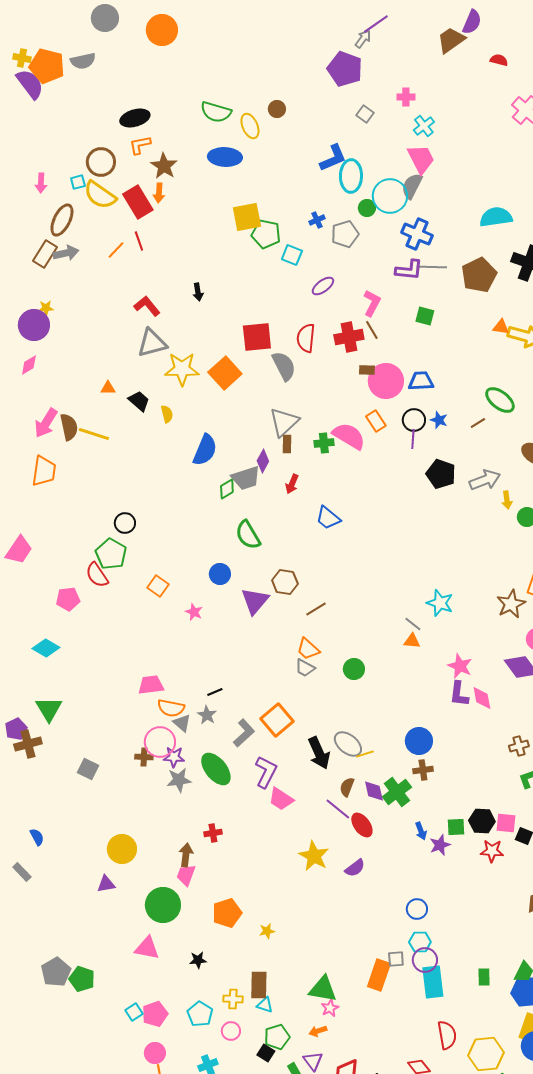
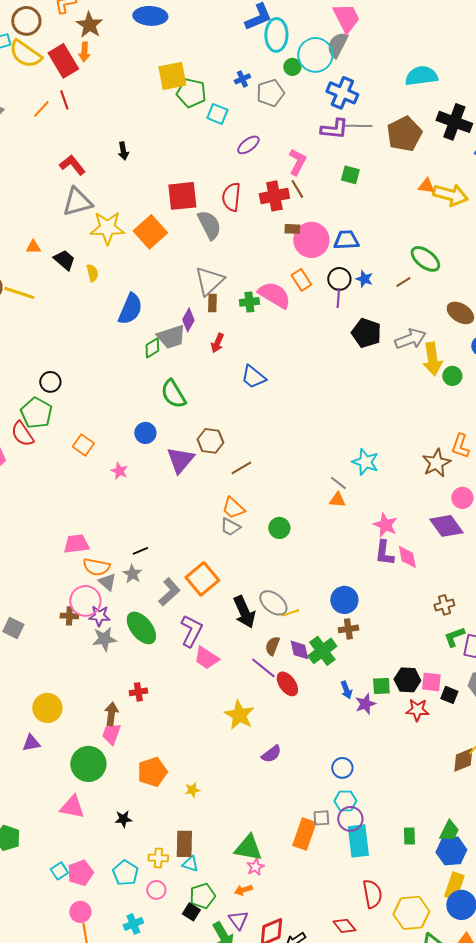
yellow arrow: (507, 500) -> (432, 359), size x1.8
purple semicircle: (355, 868) -> (271, 754), moved

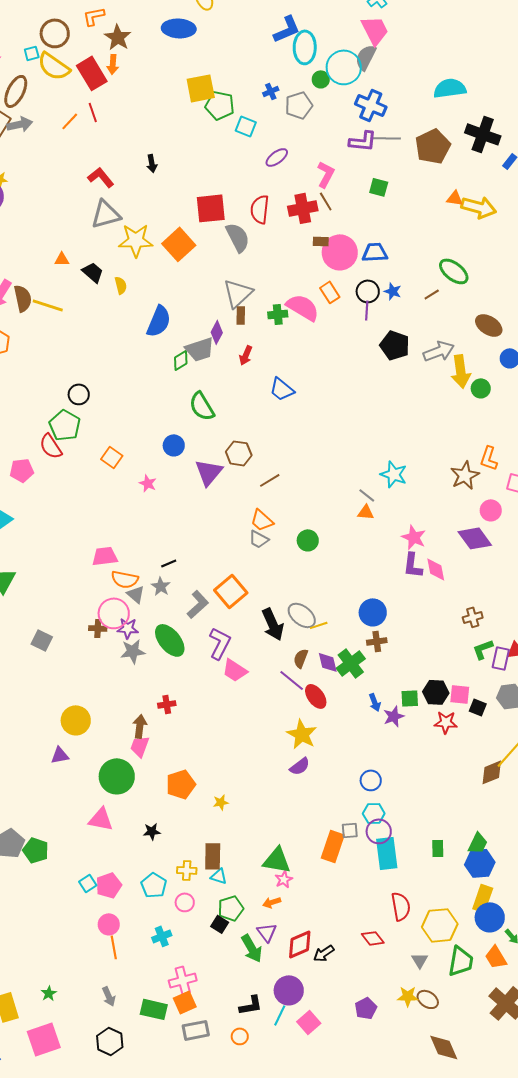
yellow star: (239, 715) -> (302, 734), moved

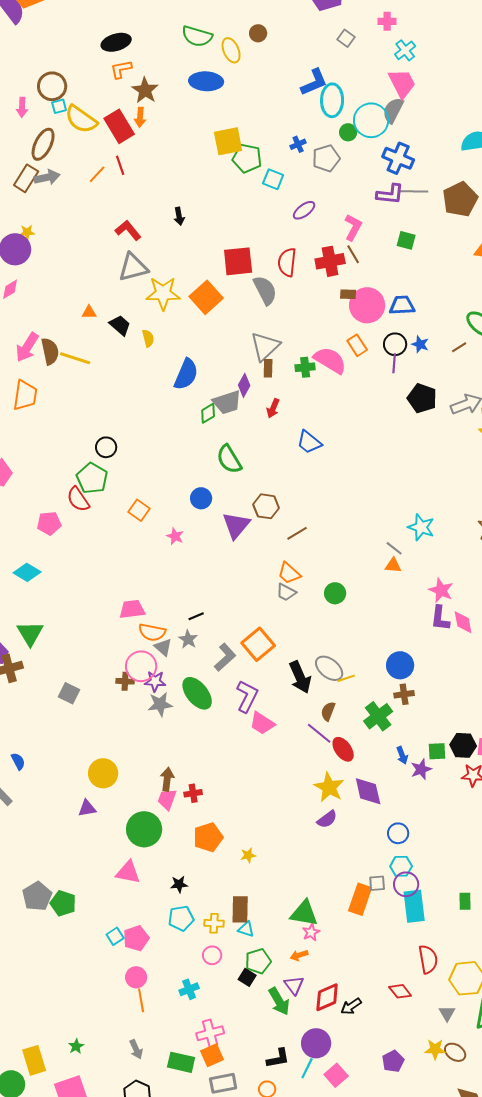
brown circle: (55, 33) -> (52, 86), moved
purple diamond: (328, 662) -> (368, 791), moved, size x1.4
red cross: (167, 704) -> (193, 793), moved
cyan pentagon: (154, 885) -> (181, 918), moved, turned 30

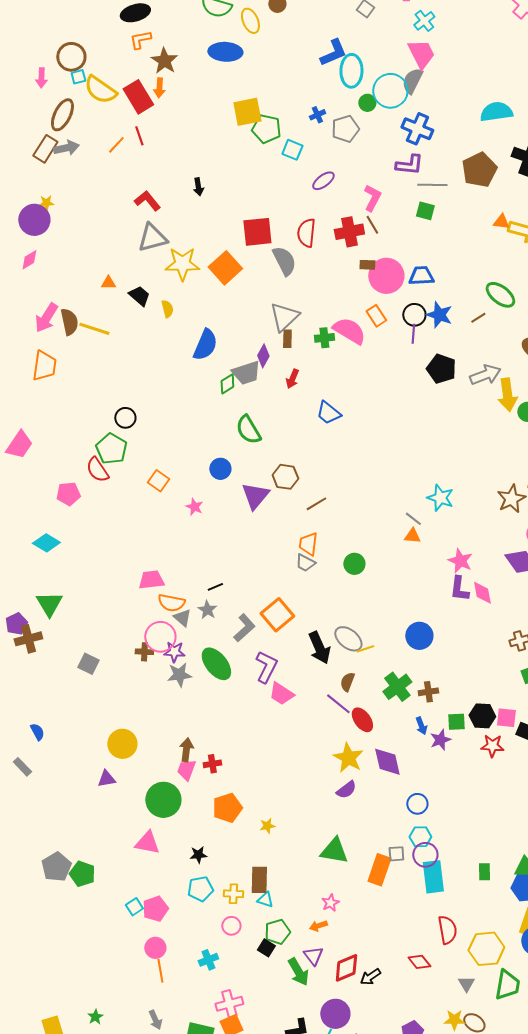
gray line: (413, 191) -> (432, 185), moved
blue star: (420, 344) -> (439, 315), size x1.5
orange trapezoid: (289, 573) -> (308, 544), turned 55
brown cross: (404, 694) -> (428, 692), moved
green triangle: (304, 913) -> (334, 851), moved

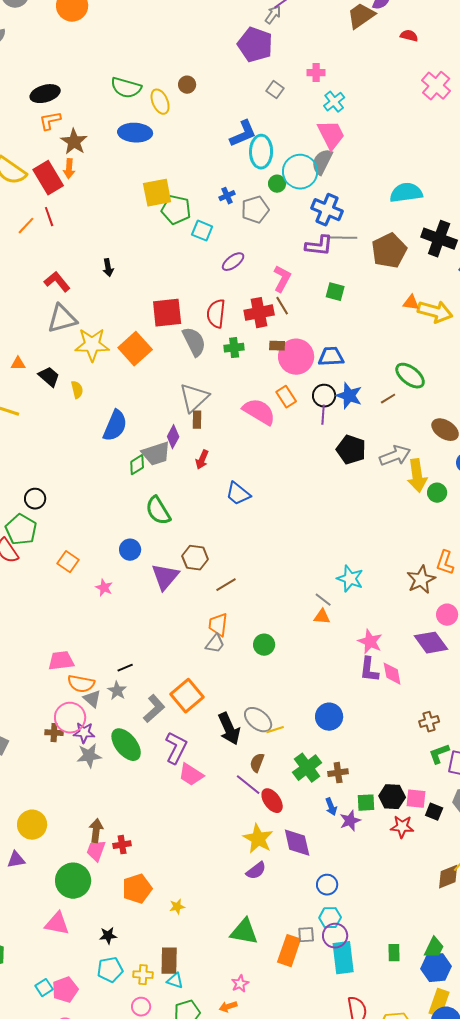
gray line: (432, 185) -> (342, 238), moved
green cross: (324, 338) -> (234, 348), moved
gray trapezoid: (305, 563) -> (215, 644), turned -80

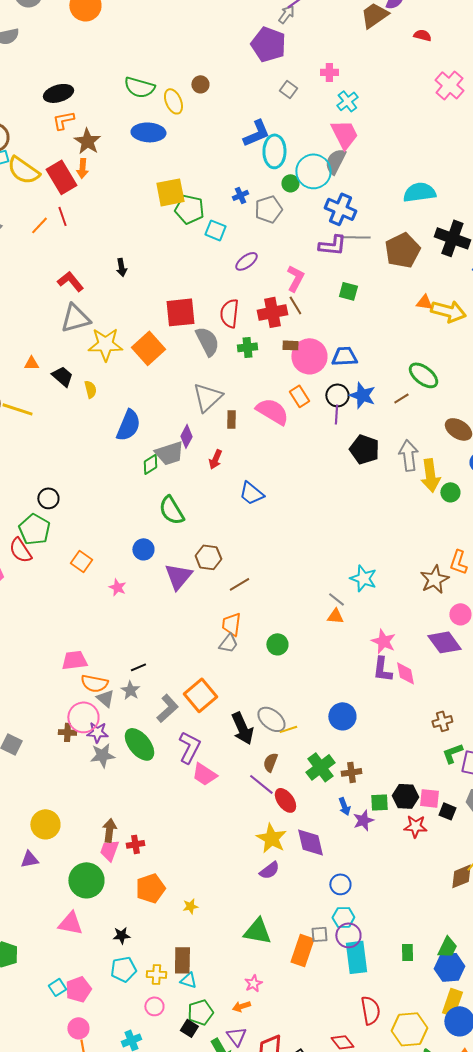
brown rectangle: (197, 420) -> (231, 419), moved
gray arrow: (395, 456) -> (408, 455), turned -76

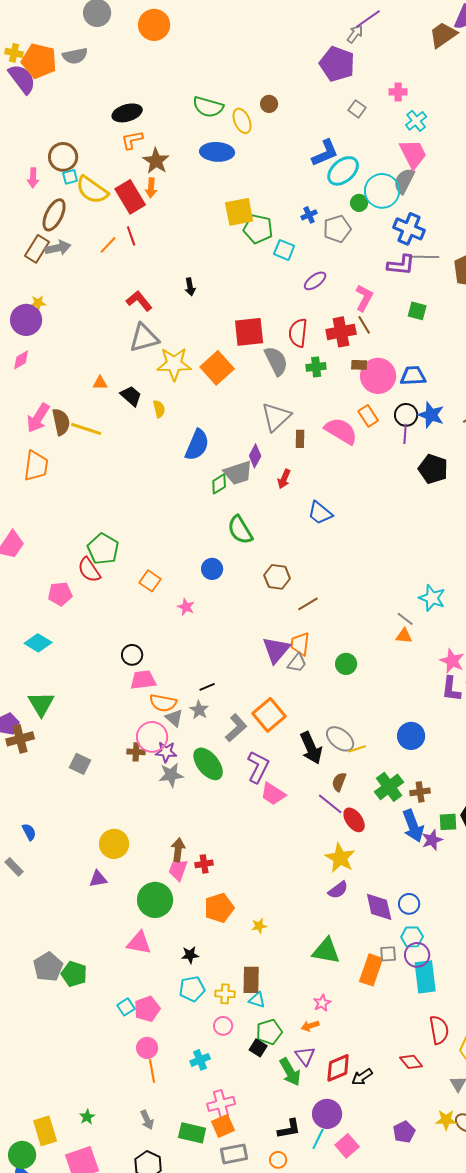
cyan ellipse: (274, 151) -> (343, 171), turned 48
black circle: (48, 498) -> (132, 655), moved
purple triangle: (178, 576) -> (276, 650), moved
blue arrow: (344, 806) -> (413, 826), size x1.8
purple diamond: (310, 842) -> (379, 907), moved

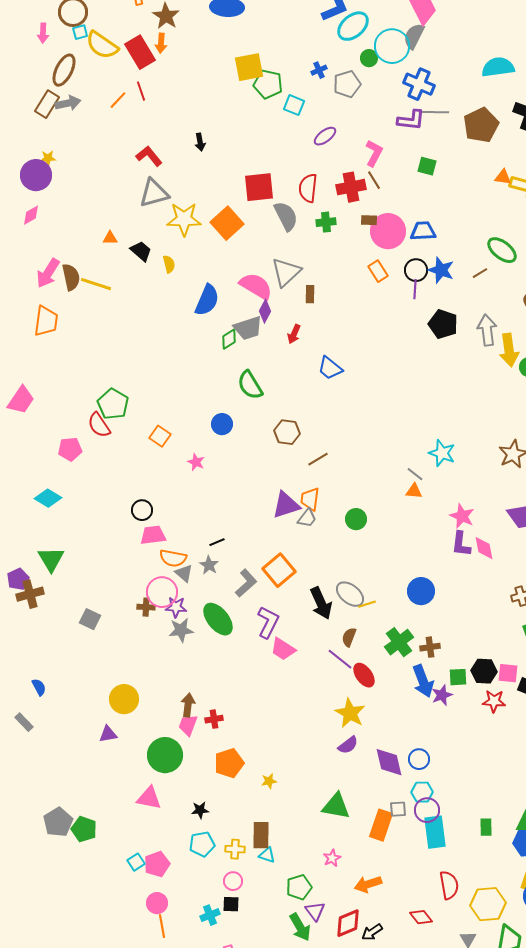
pink semicircle: (341, 431) -> (256, 286), moved
purple triangle: (276, 650) -> (286, 505), turned 32
orange arrow: (310, 1026) -> (368, 884), moved, size x1.5
green pentagon: (269, 1032) -> (299, 887), moved
black square: (258, 1048) -> (231, 904), moved, turned -30

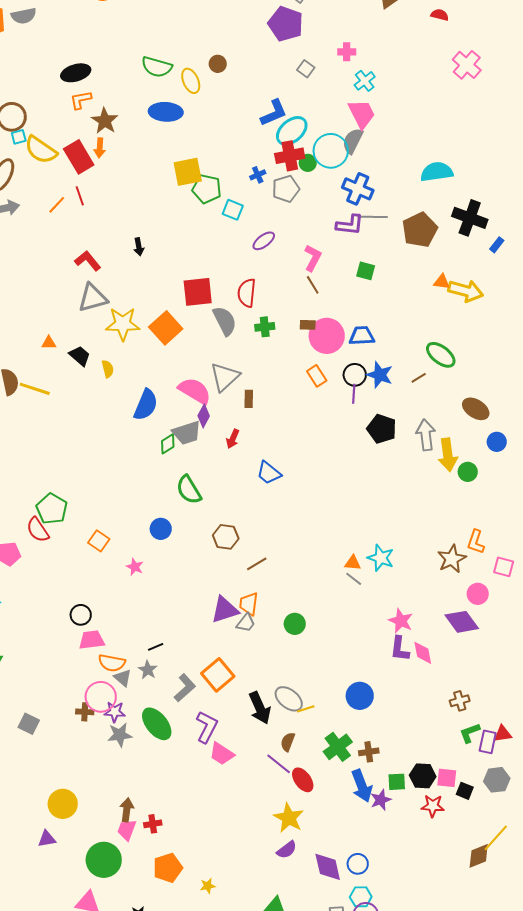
red cross: (351, 187) -> (290, 156), moved
orange triangle: (414, 491) -> (353, 563), moved

